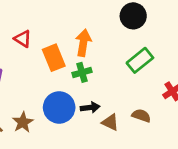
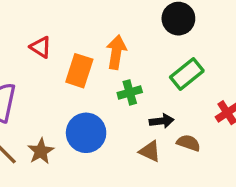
orange rectangle: (54, 58) -> (79, 71), turned 40
green cross: (82, 72) -> (130, 92), moved
black arrow: (90, 107) -> (162, 121), moved

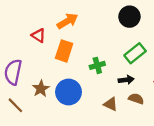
orange arrow: (116, 52) -> (67, 21), moved, turned 50
black arrow: (162, 121) -> (126, 80), moved
brown star: (41, 151) -> (41, 89), moved

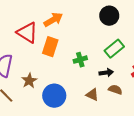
red triangle: (39, 35) -> (27, 33), size x1.6
blue circle: (69, 92) -> (54, 96), moved

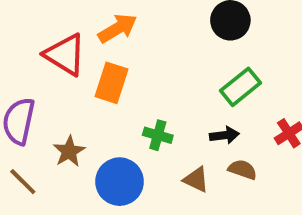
green cross: (80, 60) -> (158, 135), moved, turned 32

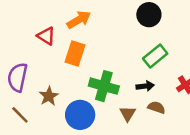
red triangle: (65, 55) -> (46, 36), size x0.7
green cross: (158, 135) -> (104, 86), size x1.6
brown triangle: (196, 180) -> (128, 114), turned 36

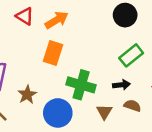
red triangle: (46, 36) -> (25, 16), moved

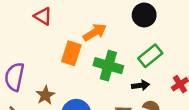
orange arrow: (57, 20) -> (95, 32), moved
green cross: (81, 85) -> (108, 66), moved

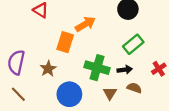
green cross: (108, 66) -> (97, 68), moved
brown star: (45, 95) -> (48, 69), moved

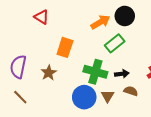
orange arrow: (85, 24) -> (100, 22), moved
green rectangle: (133, 44) -> (115, 43), moved
blue circle: (69, 94) -> (84, 97), moved

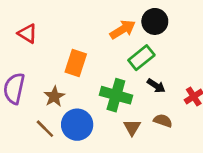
red triangle: (42, 17) -> (28, 34), moved
black arrow: (122, 74) -> (156, 86), moved, turned 40
brown line: (20, 97) -> (45, 129), moved
blue circle: (84, 97) -> (77, 125), moved

